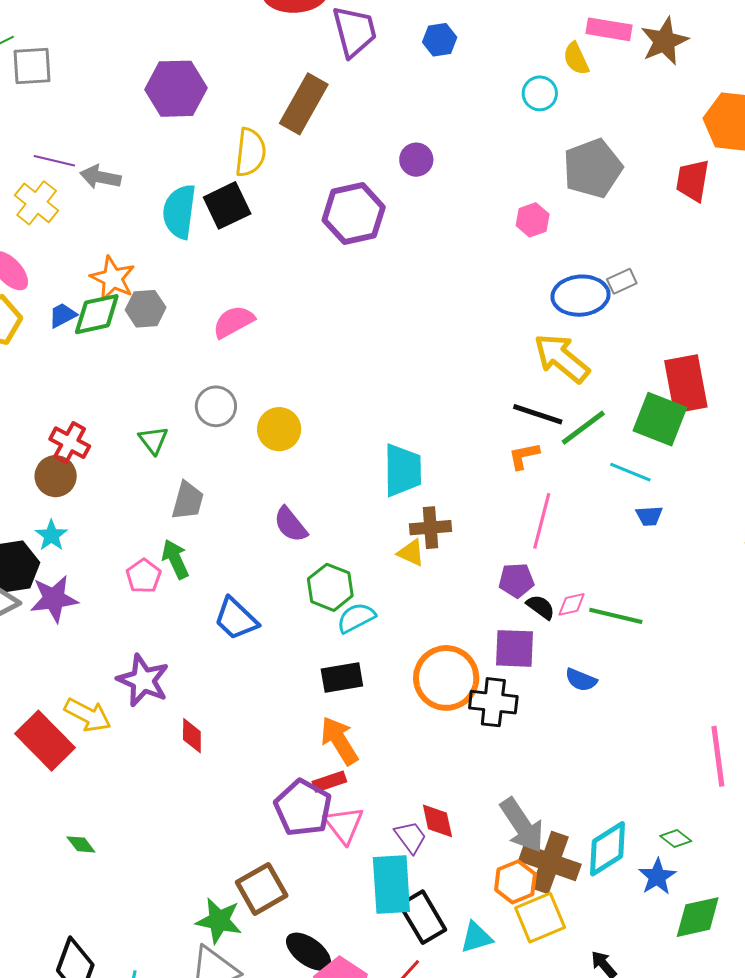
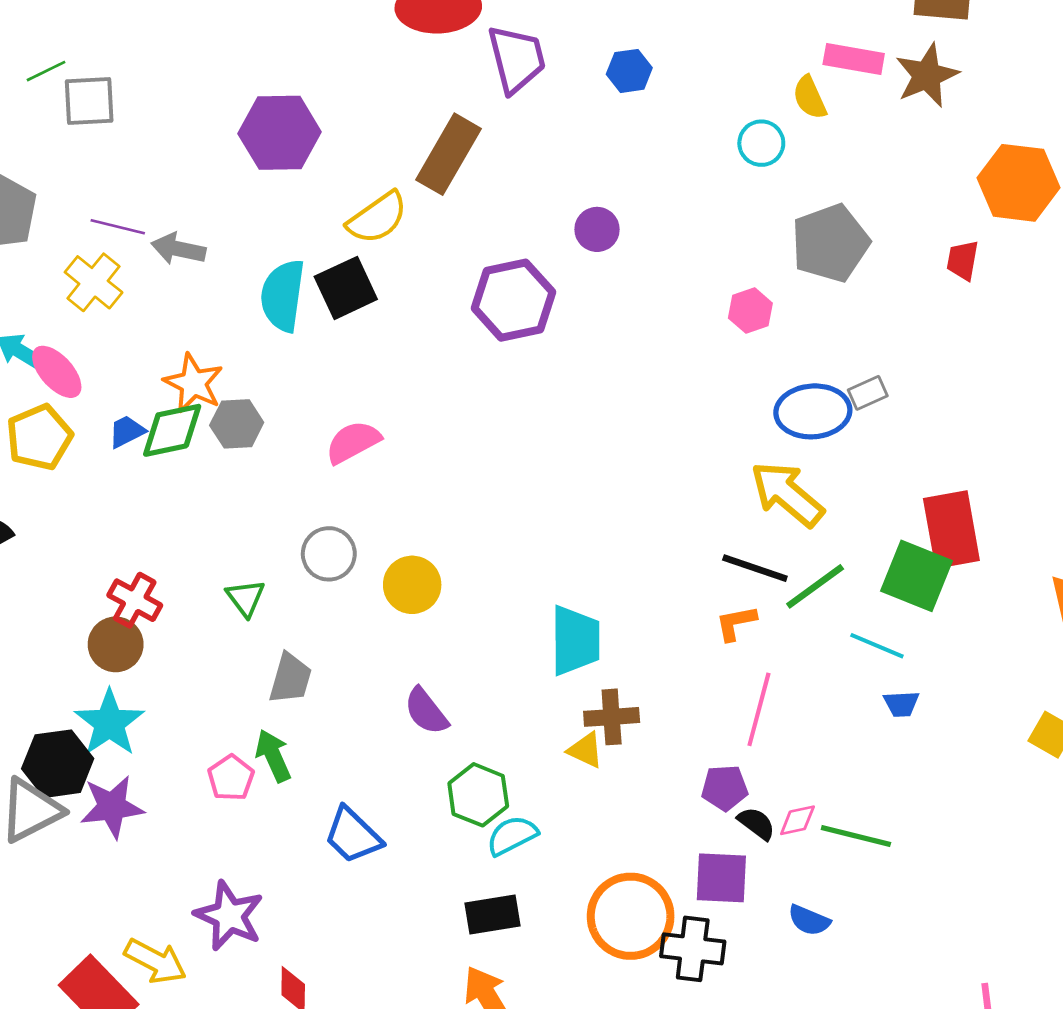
yellow semicircle: (250, 152) -> (377, 218), turned 48
red trapezoid: (693, 181) -> (963, 260), size x0.7
cyan star: (51, 535) -> (109, 723), size x1.6

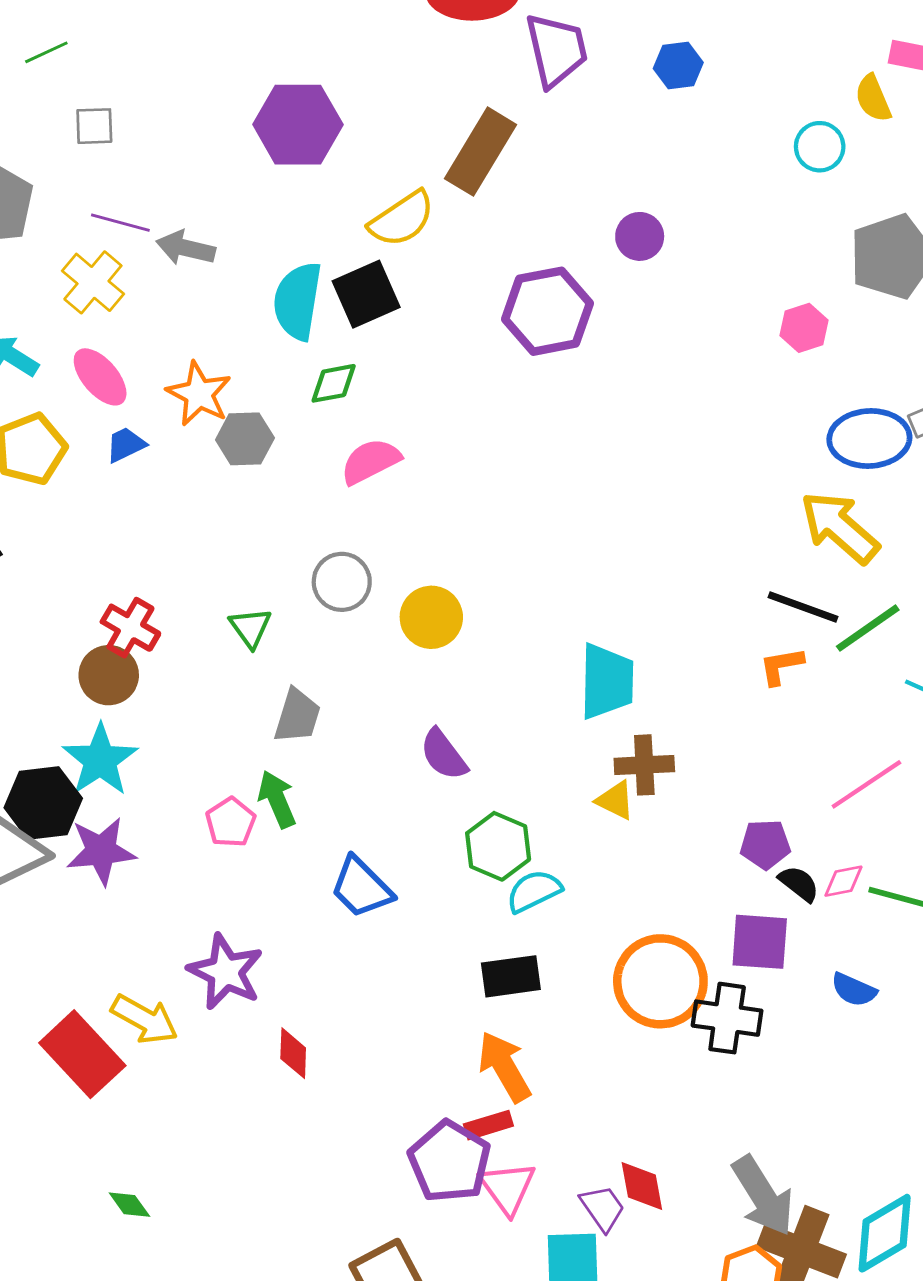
gray square: (89, 101) -> (94, 126), moved, size x0.7
pink ellipse: (57, 372) -> (100, 377), moved
green diamond: (172, 430) -> (334, 383), moved, size x0.7
pink line: (759, 709) -> (866, 784), moved, turned 40

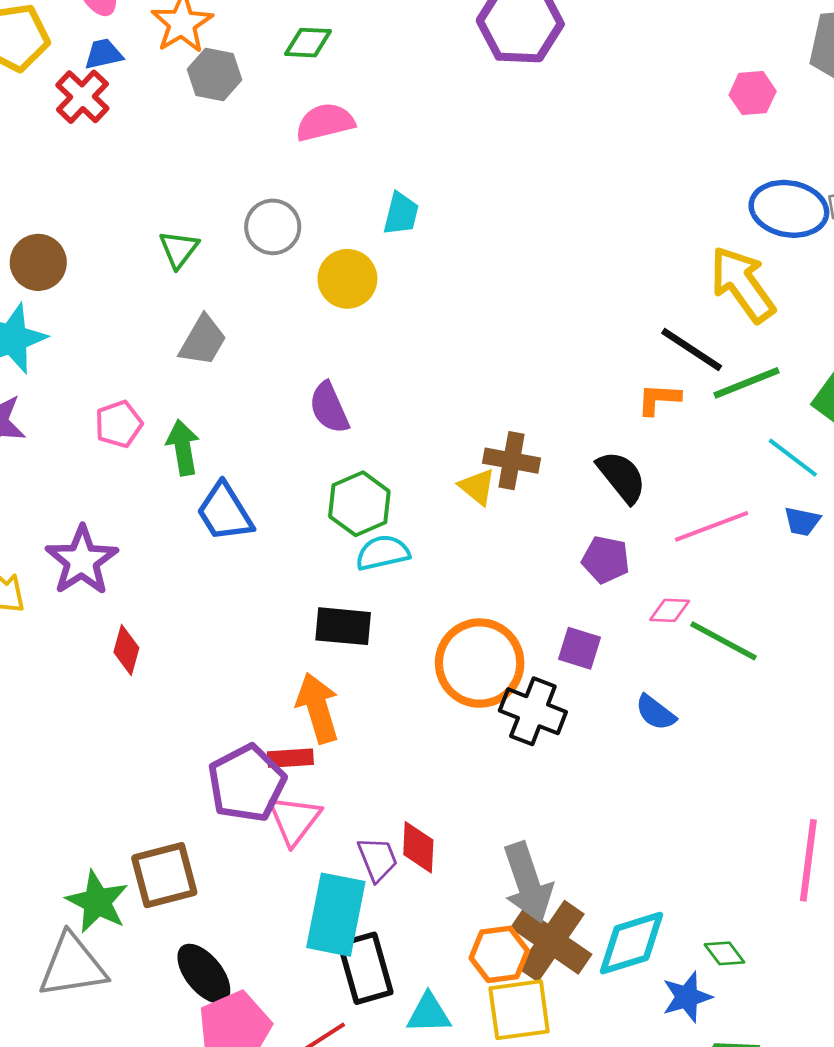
red cross: (130, 628) -> (82, 97), moved
cyan trapezoid: (607, 681) -> (401, 214), moved, size x0.6
green arrow: (277, 799) -> (183, 448), moved
black semicircle: (799, 884) -> (622, 477), moved, size x1.4
purple square: (760, 942) -> (579, 648), size x0.7

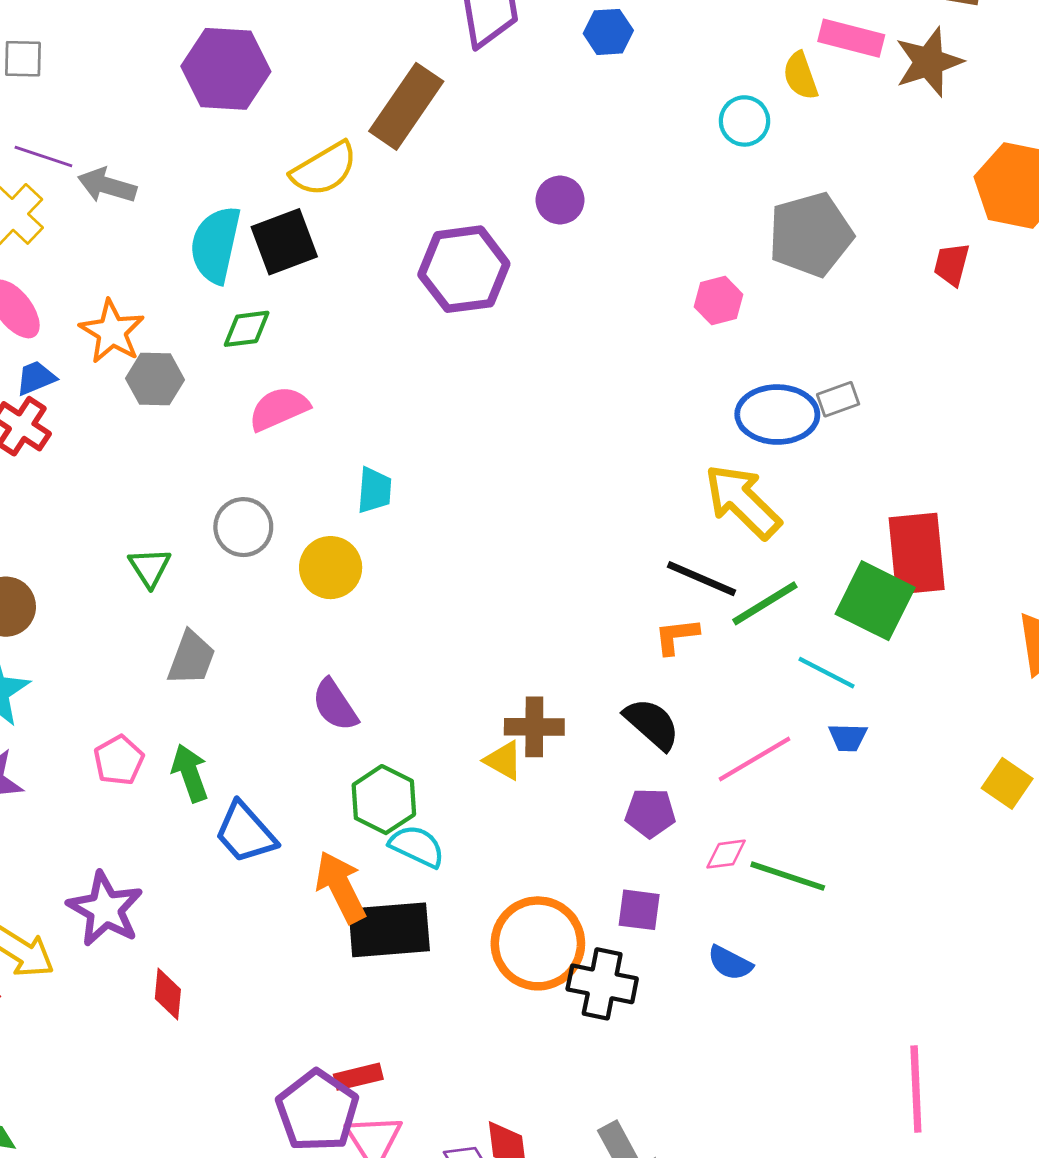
cyan semicircle: (383, 553) -> (417, 846), turned 48
black rectangle: (343, 626) -> (389, 930), size x1.4
orange arrow: (318, 708) -> (341, 887), moved

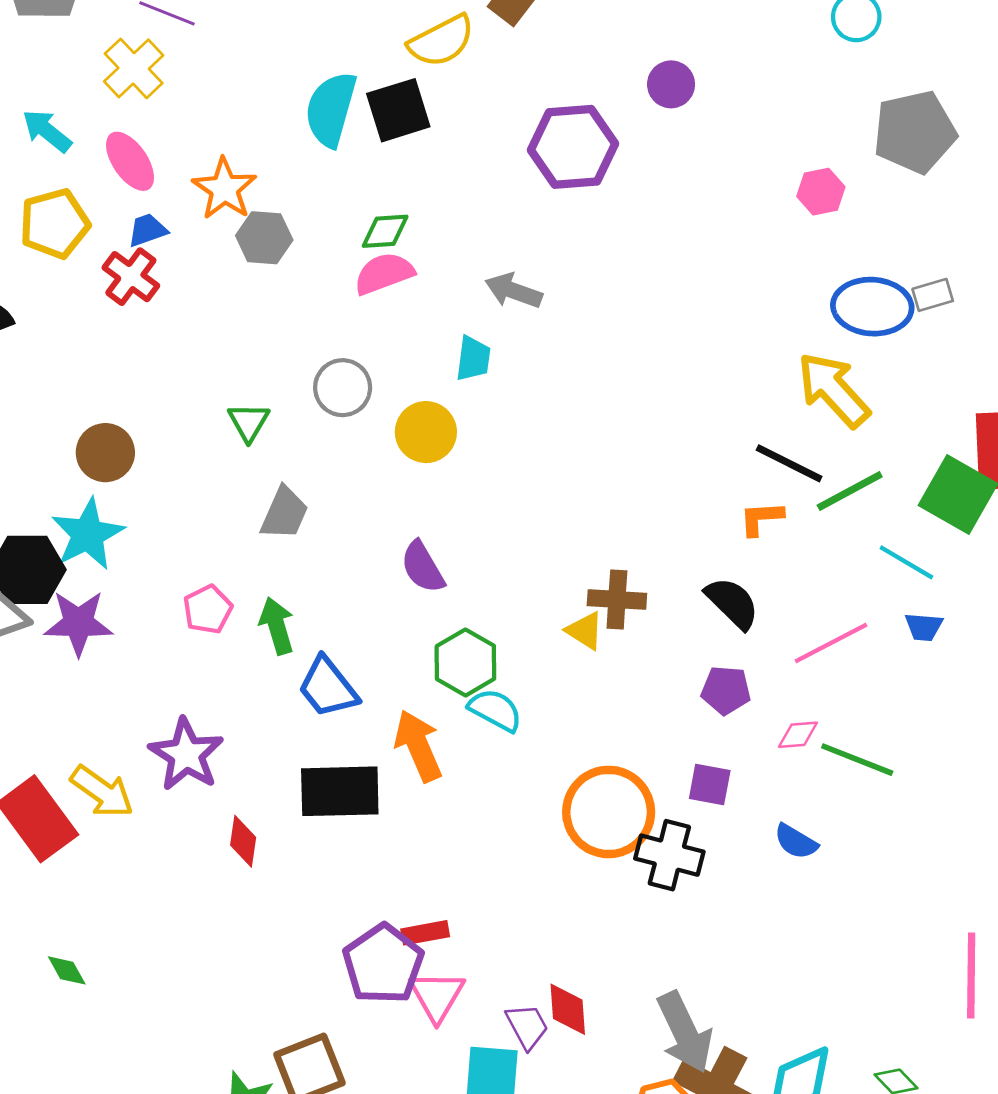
gray arrow: (107, 185) -> (514, 291), moved
green diamond: (247, 329) -> (385, 231), moved
black rectangle: (389, 930) -> (340, 791), moved

